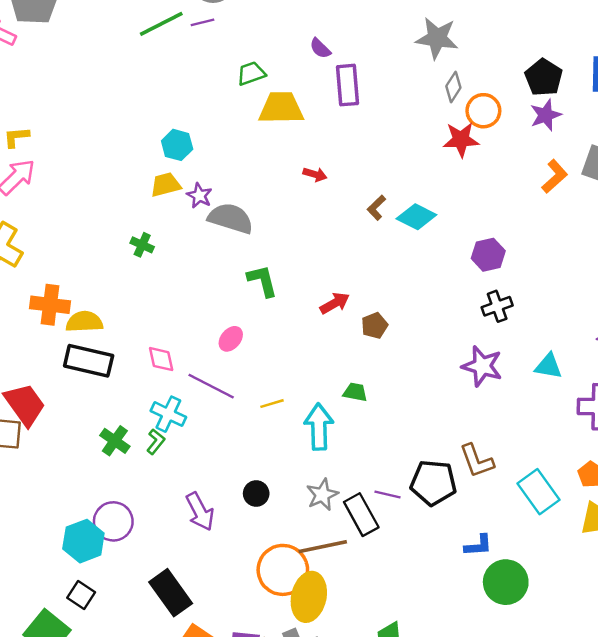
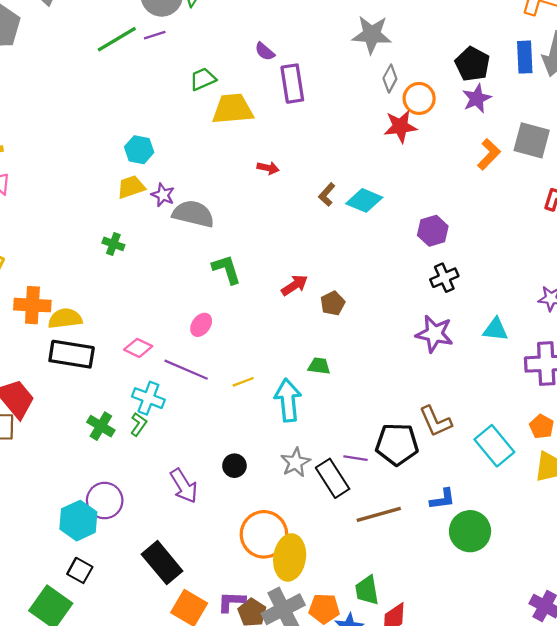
pink diamond: (161, 359) -> (138, 348), turned -48
brown line: (323, 547) -> (379, 514), moved

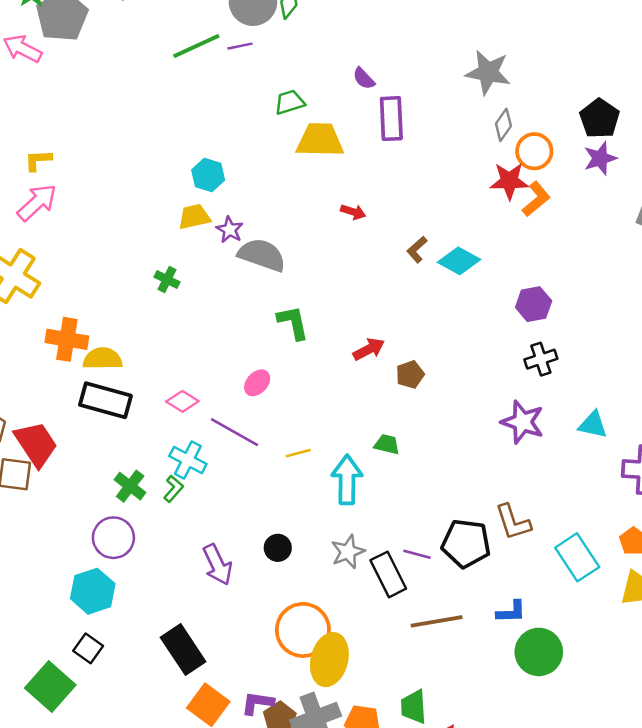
orange L-shape: (489, 154) -> (536, 199), moved
purple circle: (105, 501) -> (113, 538), moved

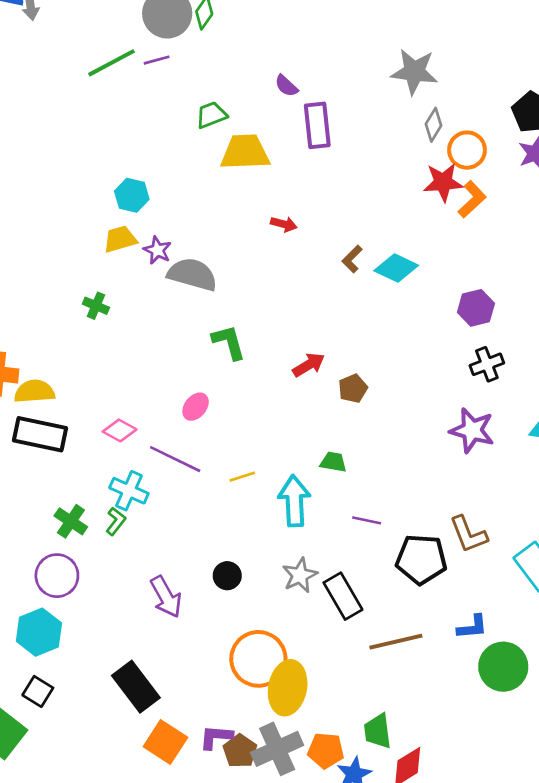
purple line: (417, 554) -> (367, 520), moved

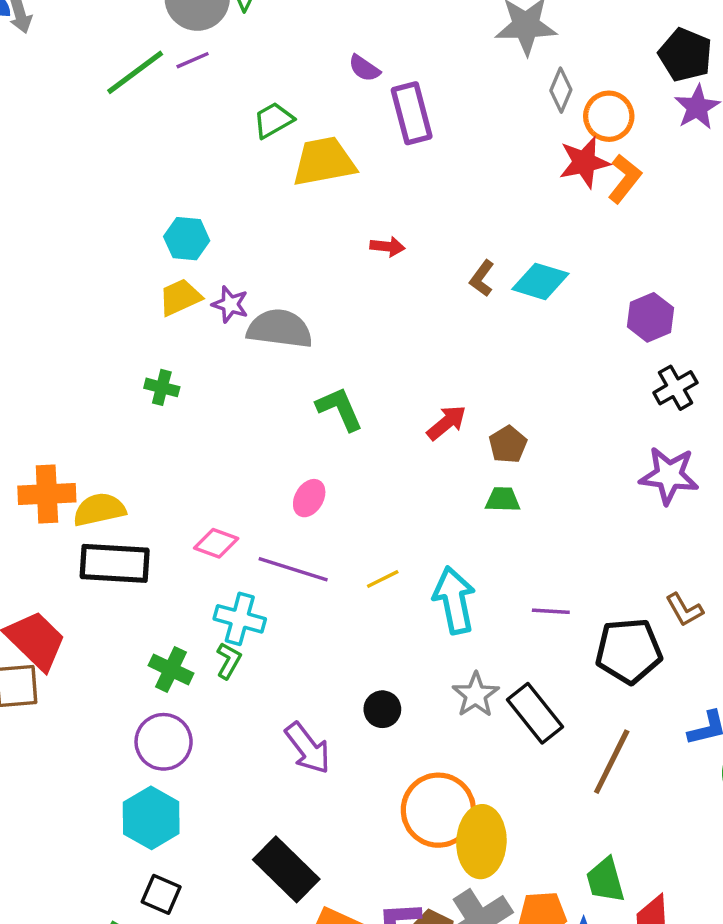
green trapezoid: (333, 462) -> (503, 500), moved
brown L-shape: (468, 534) -> (684, 610), size x0.7
brown line: (396, 642) -> (612, 762), turned -42

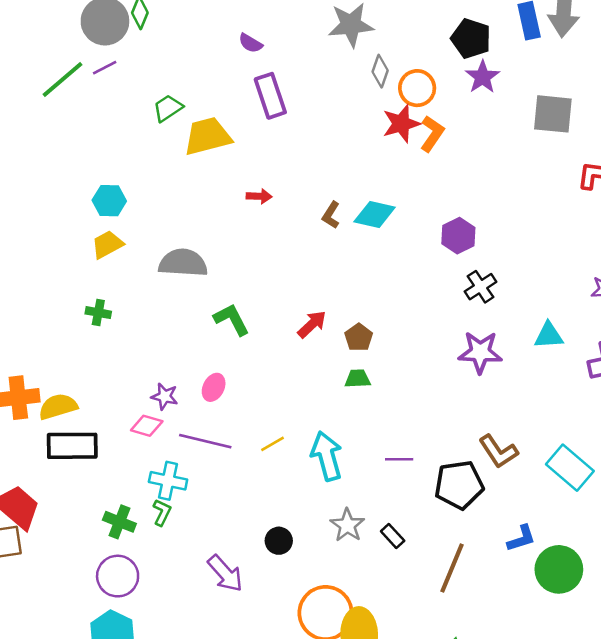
purple semicircle: (364, 68) -> (251, 43), moved
purple star: (230, 304) -> (165, 396), moved
brown L-shape: (684, 610) -> (498, 451), size x1.4
black rectangle: (535, 713) -> (393, 536), size x0.6

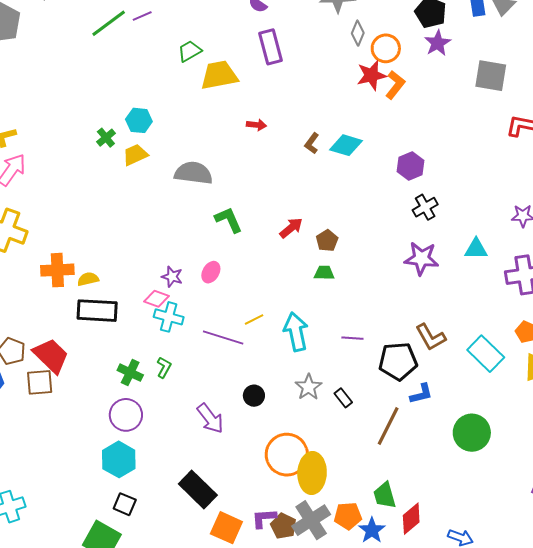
green cross: (98, 313) -> (106, 138), moved, turned 36
yellow semicircle: (58, 407) -> (88, 279), size x0.7
purple line: (205, 441) -> (223, 337), moved
cyan cross: (168, 481) -> (169, 317), moved
blue L-shape: (521, 538) -> (421, 394), moved

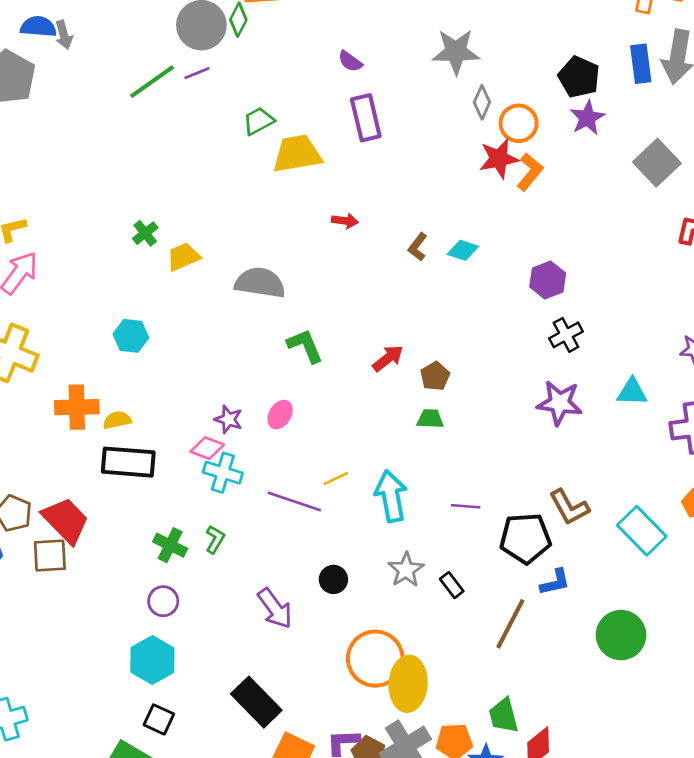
gray square: (491, 76) -> (657, 163), turned 36
cyan hexagon: (139, 120) -> (131, 336), moved
cyan diamond: (346, 145) -> (463, 250), size x0.7
purple circle: (126, 415) -> (163, 601), size x0.7

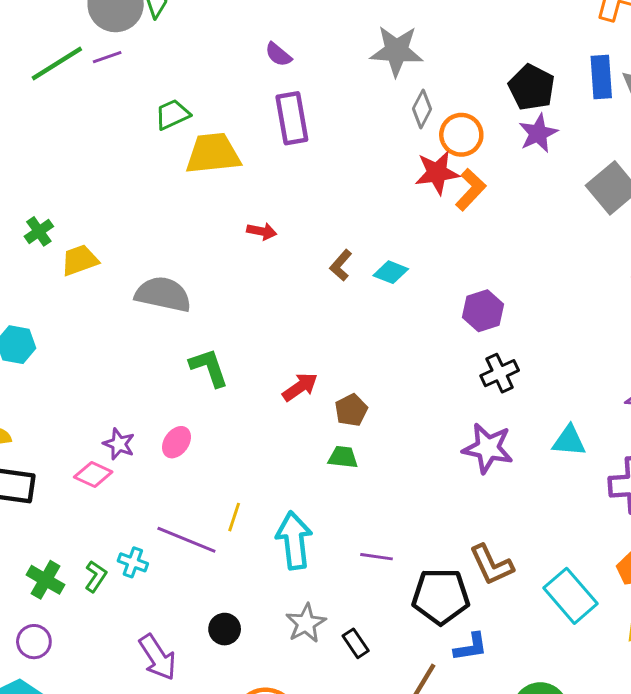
cyan cross: (223, 473) -> (133, 562), moved, size x0.7
yellow line: (336, 479) -> (234, 517), turned -50

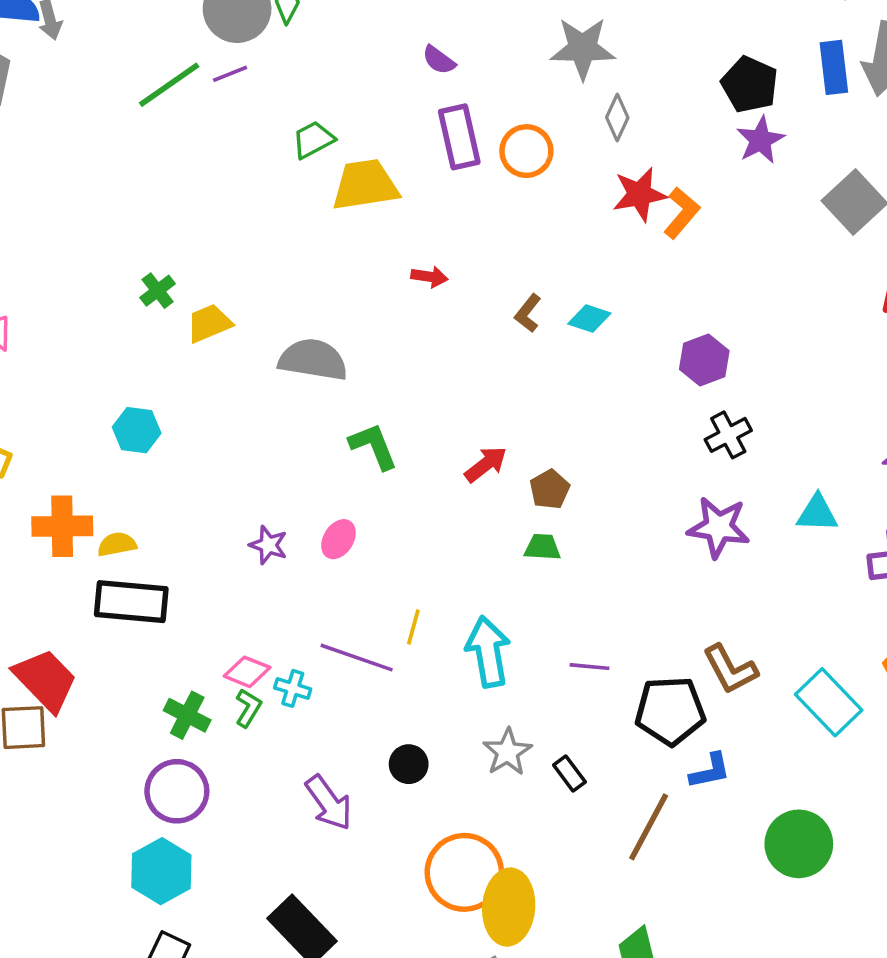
orange circle: (461, 135) -> (526, 151), moved
pink diamond: (93, 475) -> (247, 672), moved
purple circle: (34, 642) -> (177, 791), size x1.5

